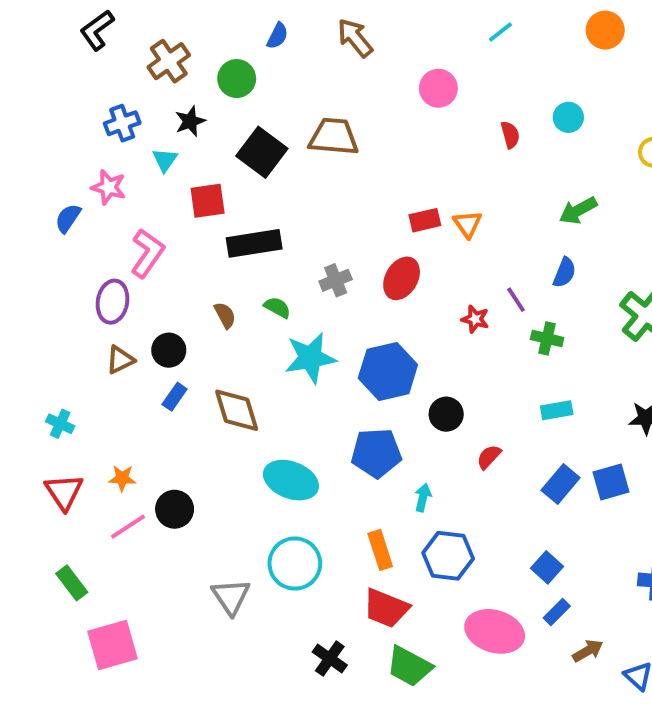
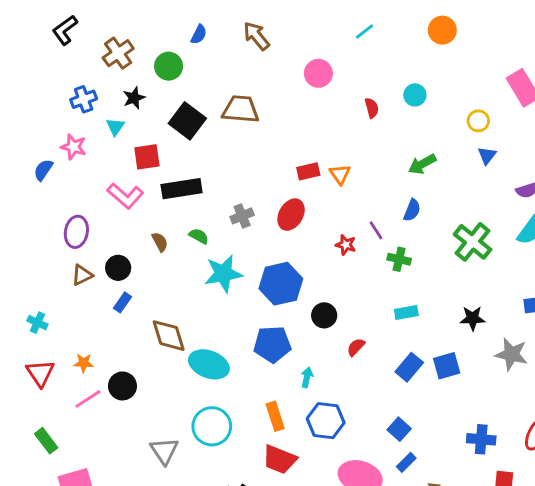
pink L-shape: (147, 253) -> (125, 196), moved, turned 96
brown diamond: (237, 410) -> (169, 336), moved

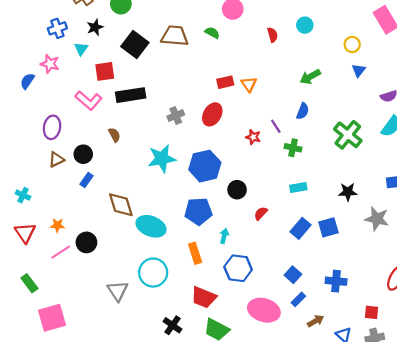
green semicircle: (199, 236) -> (212, 33), moved
orange rectangle: (275, 416) -> (195, 253), moved
blue cross: (481, 439) -> (336, 281), moved

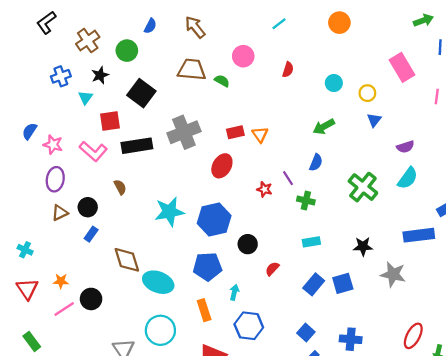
cyan circle: (305, 25) -> (334, 83), moved
red semicircle: (273, 35) -> (288, 70), moved, turned 32
brown trapezoid: (175, 36) -> (192, 70), moved
pink star: (50, 64) -> (53, 145), moved
gray cross: (176, 115) -> (184, 132), moved, size x1.8

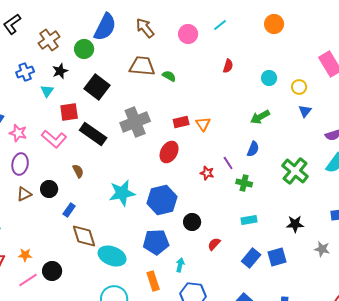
blue semicircle: (150, 26) -> (105, 27), size x2.0
pink circle: (243, 56) -> (188, 34), moved
black rectangle: (137, 146) -> (93, 134), turned 44
blue rectangle: (91, 234) -> (69, 210), moved
gray star: (393, 274) -> (322, 249), size x0.7

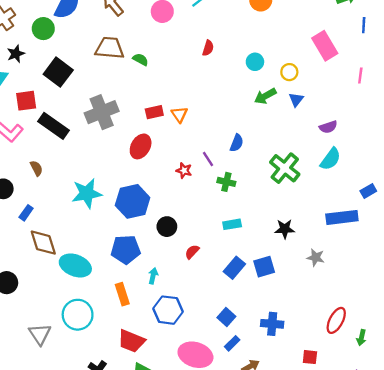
green arrow: (260, 117) -> (265, 96), moved

